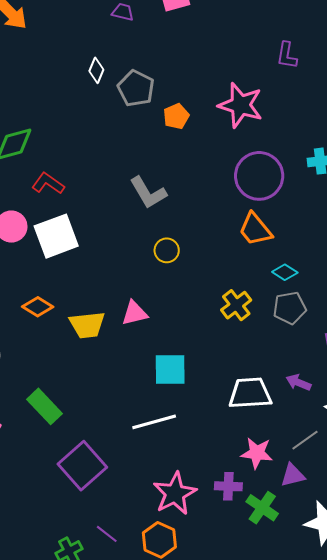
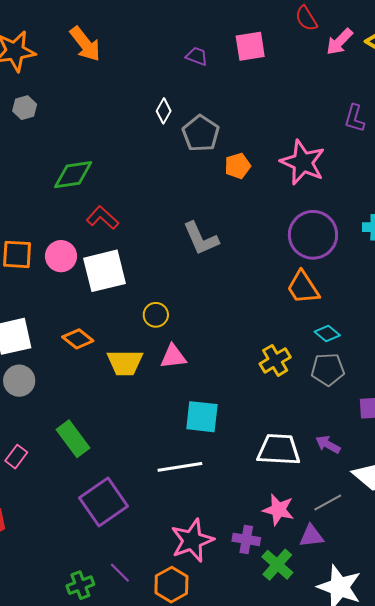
yellow circle: (167, 250) -> (156, 315), moved

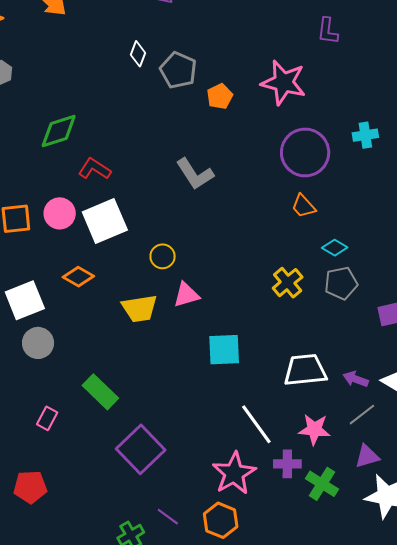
orange trapezoid: (303, 287) -> (303, 206), size x0.7
orange diamond: (78, 339) -> (78, 277), moved
purple arrow: (328, 445) -> (356, 379), moved
white line: (180, 467) -> (256, 424), moved, turned 72
purple triangle: (311, 536) -> (367, 456), moved

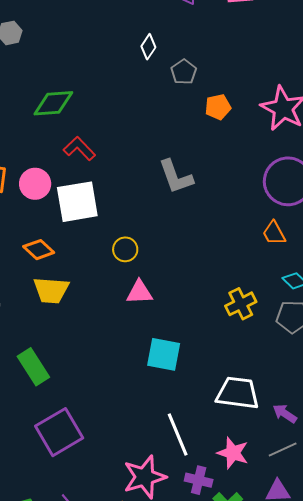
gray pentagon: (178, 70) -> (184, 72), size x0.7
yellow trapezoid: (140, 309) -> (51, 290), moved

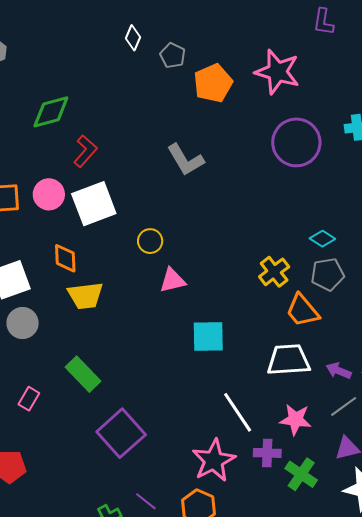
orange pentagon: (218, 107) -> (213, 83), size x1.5
red L-shape: (79, 149) -> (85, 151), turned 96
orange trapezoid: (274, 233) -> (302, 311), moved, size x1.4
orange diamond: (39, 250) -> (65, 258), turned 56

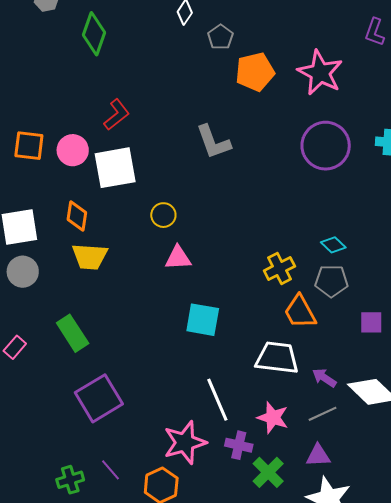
green diamond: (51, 112) -> (94, 34), moved, turned -66

